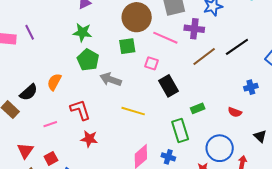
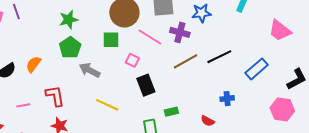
green star: (82, 32) -> (69, 20), turned -30

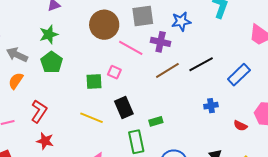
green square: (111, 40) -> (94, 81), moved
gray arrow: (90, 70) -> (17, 55), moved
black rectangle: (146, 85) -> (124, 108), moved
red L-shape: (55, 96) -> (39, 111), turned 45
red semicircle: (208, 121) -> (240, 126), moved

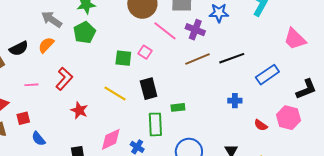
red star: (45, 141) -> (79, 110), moved

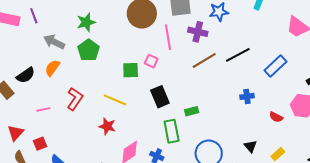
pink line: (165, 31) -> (168, 37), turned 50
yellow line: (115, 94) -> (115, 100), moved
red star: (79, 110) -> (107, 126), moved

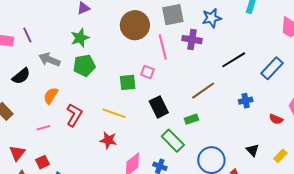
green pentagon: (89, 50) -> (84, 65), turned 30
brown line: (204, 61) -> (203, 91), moved
orange semicircle: (52, 68) -> (51, 96), moved
black semicircle: (26, 75) -> (21, 76), moved
green rectangle: (172, 131) -> (173, 141), turned -30

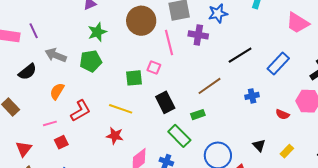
green star: (80, 38) -> (97, 32), moved
red L-shape: (74, 115) -> (81, 111), turned 30
red square: (42, 162) -> (61, 142), moved

